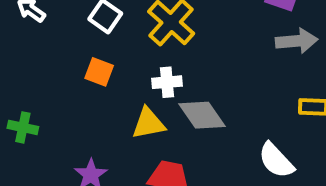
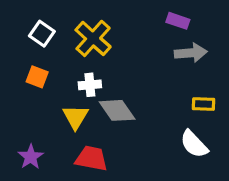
yellow triangle: (148, 123) -> (75, 117), turned -48
white semicircle: (276, 160) -> (194, 144), moved

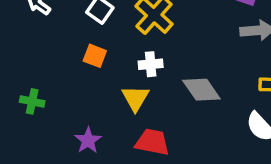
gray diamond: (117, 110) -> (201, 90), moved

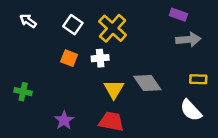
white cross: (151, 64) -> (100, 58), moved
yellow triangle: (135, 98) -> (114, 89), moved

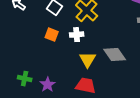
green cross: (23, 92) -> (25, 79), moved

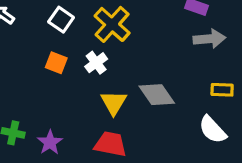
white cross: (77, 35) -> (96, 63), turned -32

